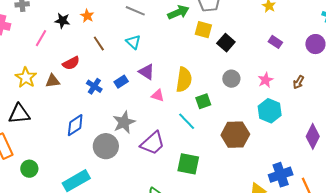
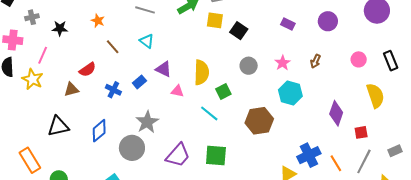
black star: (62, 21) -> (60, 28), moved
pink line: (41, 38) -> (43, 55), moved
yellow star: (26, 77) -> (32, 79), moved
black triangle: (19, 114) -> (58, 126), moved
purple trapezoid: (153, 143) -> (178, 155), moved

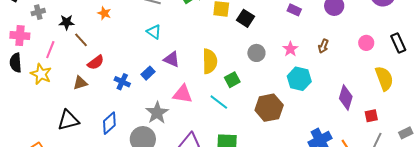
brown line: (113, 47) -> (81, 40), moved
pink triangle: (177, 91) -> (183, 94), moved, size x1.5

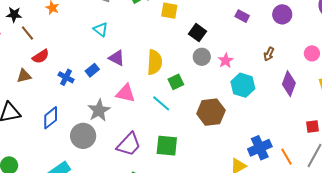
black square: (246, 18) -> (198, 33), moved
pink star: (290, 49) -> (226, 61), moved
purple diamond: (346, 97) -> (289, 84), moved

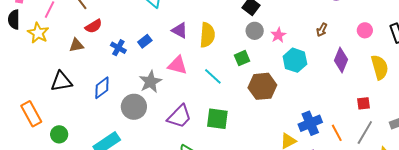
purple triangle: (117, 58) -> (180, 30), moved
green square: (176, 82) -> (242, 58), moved

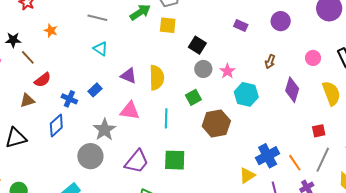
cyan line: (213, 76) -> (166, 118), turned 54
blue diamond: (102, 88) -> (56, 125), moved

